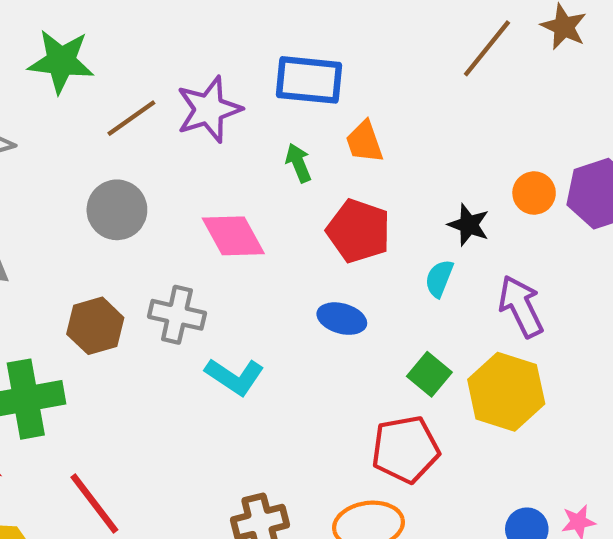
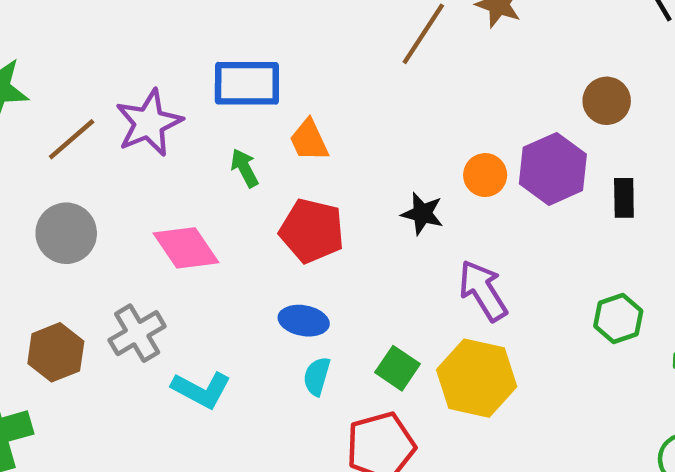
cyan semicircle: (439, 278) -> (317, 376), moved
gray cross: (177, 315) -> (137, 333), turned -38

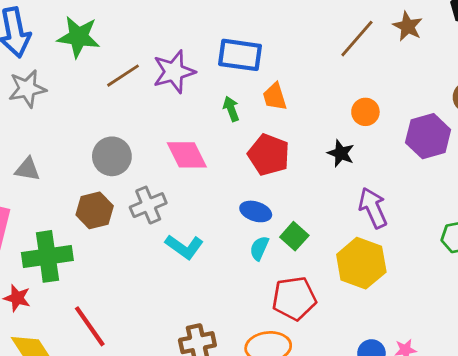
orange circle: (485, 175) -> (365, 112), moved
gray circle: (66, 233) -> (112, 156), moved
green square: (397, 368) -> (294, 236), moved

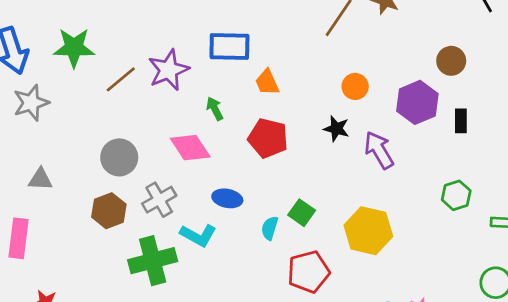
green arrow: (231, 109) -> (215, 109), moved
purple arrow: (373, 208) -> (379, 150), moved
blue ellipse: (256, 211) -> (227, 198), moved
green cross: (47, 256) -> (153, 261), moved

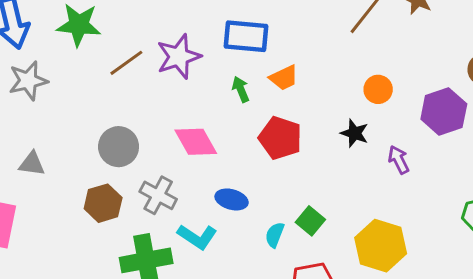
orange trapezoid: (267, 82) -> (284, 78), turned -96
green arrow: (215, 109) -> (241, 89), moved
purple arrow: (379, 150) -> (399, 160), size x0.7
gray cross: (159, 200) -> (158, 195), turned -36

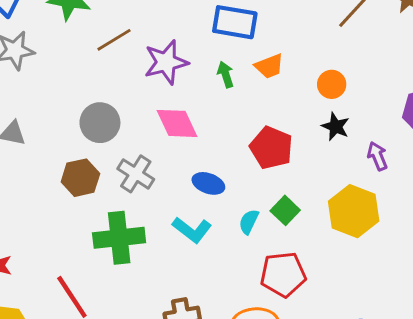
purple star: (179, 57) -> (166, 62), moved
orange circle: (378, 89) -> (332, 84), moved
red pentagon: (280, 138) -> (271, 148), moved
cyan L-shape: (197, 237) -> (192, 230), moved
yellow hexagon: (381, 246) -> (354, 211), moved

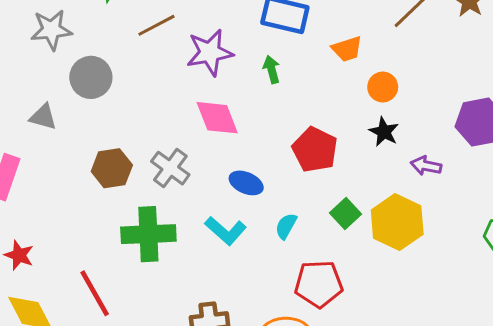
orange trapezoid: (269, 66) -> (347, 49), moved
gray circle: (100, 123) -> (91, 77), moved
purple arrow: (377, 156) -> (426, 166), turned -60
green square: (285, 210) -> (345, 214), moved

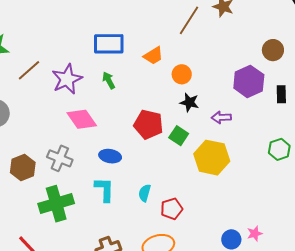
green square: (345, 214) -> (179, 136), moved
cyan semicircle: (286, 226) -> (145, 193), moved
cyan L-shape: (226, 231) -> (104, 189), turned -116
red pentagon: (319, 284) -> (172, 209), size x0.7

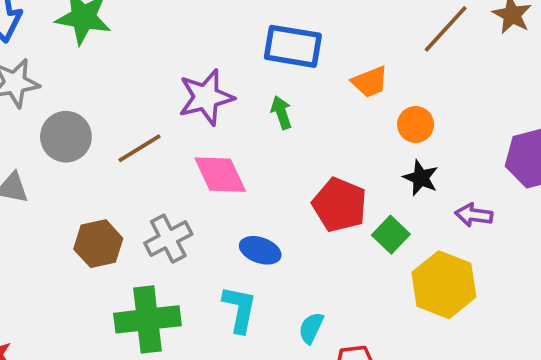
brown line: (29, 70) -> (139, 148), moved
gray cross: (60, 158) -> (168, 239), turned 30

